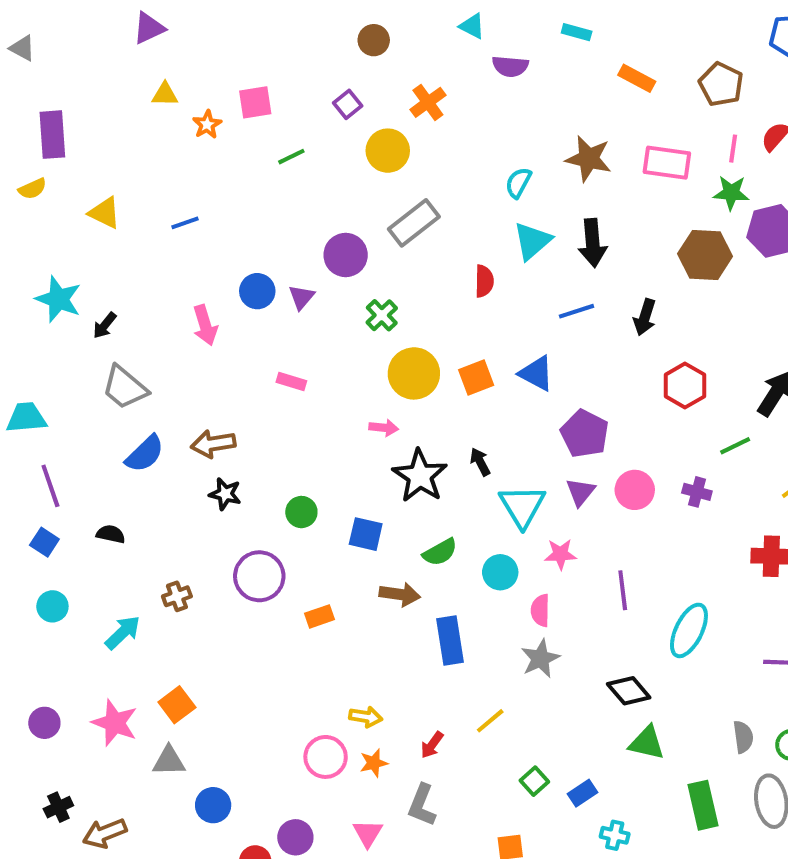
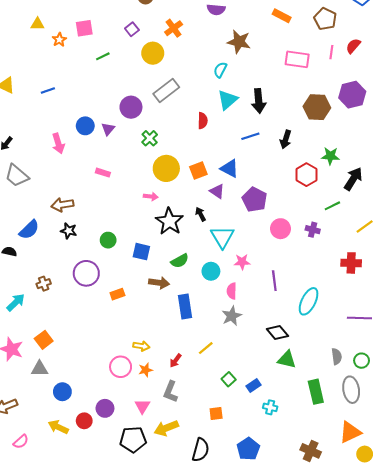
brown star: (589, 159) -> (239, 42), moved
green star: (731, 193) -> (330, 156), moved
blue semicircle: (145, 454) -> (29, 230), moved
purple triangle: (581, 492) -> (217, 191), moved, turned -35

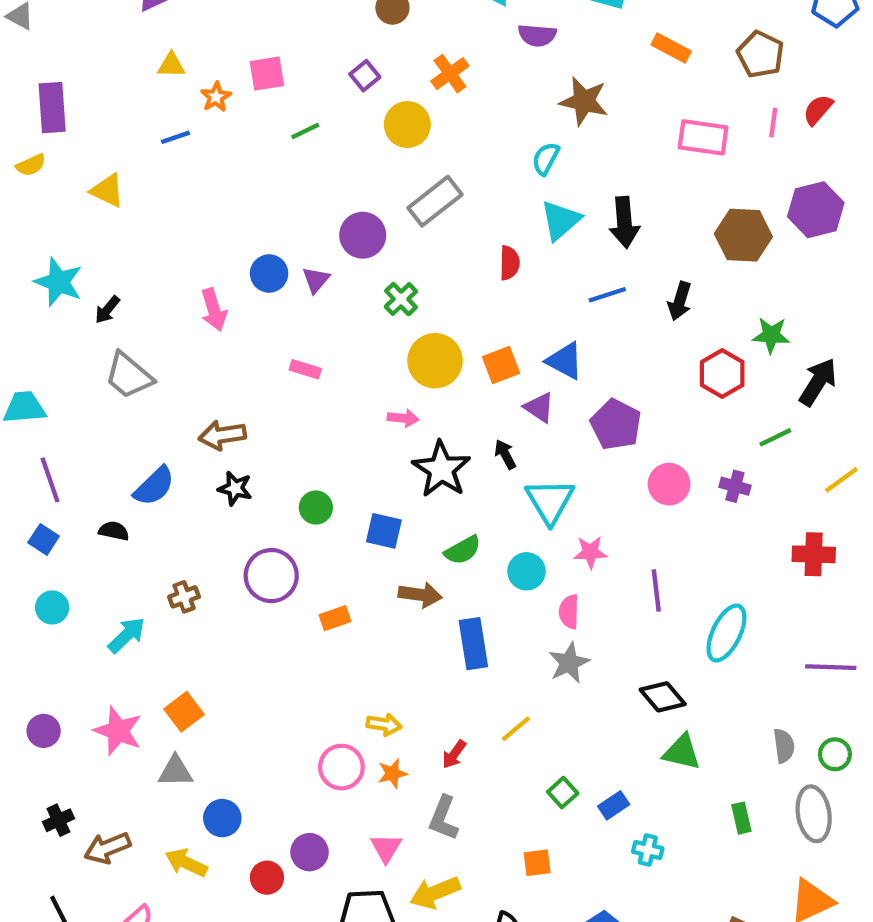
blue line: (48, 91) -> (175, 137), moved
green rectangle: (316, 392) -> (741, 818), size x0.6
yellow arrow: (58, 427) -> (186, 863), moved

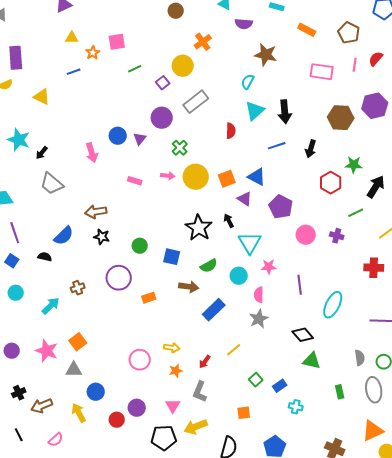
purple square: (365, 76) -> (163, 83), moved
pink arrow: (403, 418) -> (168, 176), moved
blue rectangle: (473, 644) -> (214, 310), turned 55
pink circle: (341, 767) -> (140, 360), moved
yellow arrow: (186, 863) -> (79, 413), turned 36

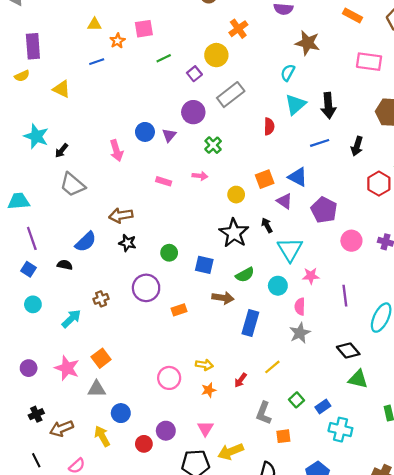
yellow circle: (196, 177) -> (236, 195), moved, size x0.6
blue rectangle: (214, 310) -> (250, 323), turned -30
gray L-shape: (200, 392) -> (264, 413), moved
cyan cross: (296, 407) -> (340, 430), size x1.5

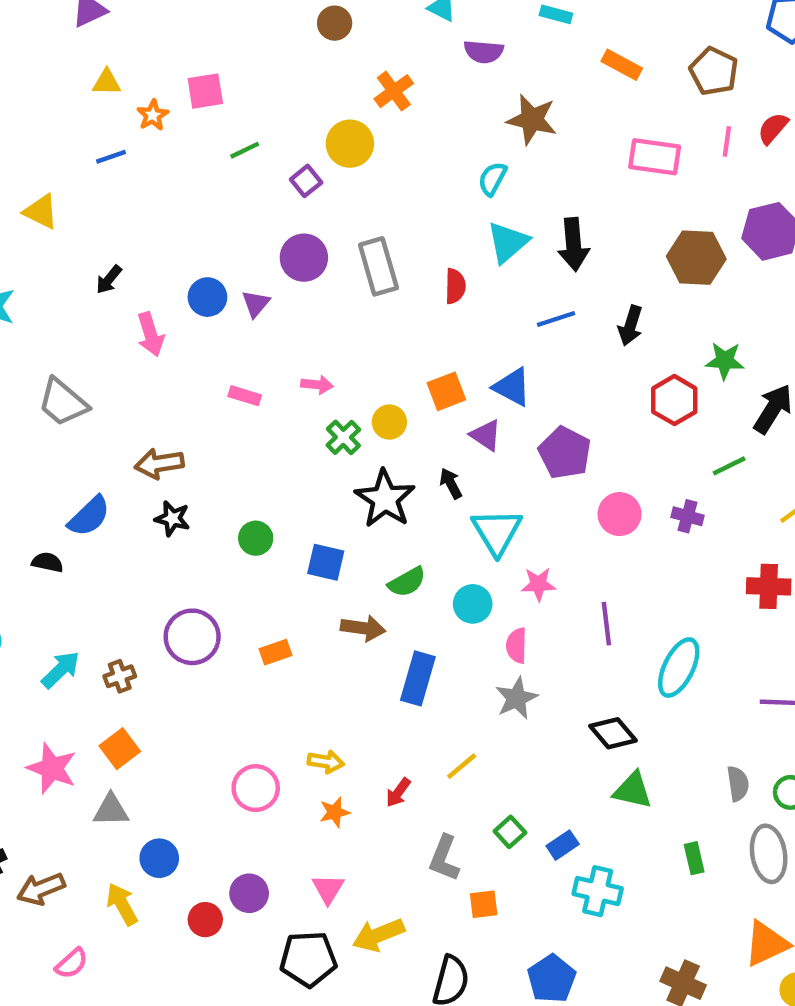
gray rectangle: (231, 95) -> (378, 266), moved, turned -68
green cross: (213, 145) -> (343, 437), moved
black arrow: (62, 151) -> (109, 280), moved
purple circle: (146, 288) -> (192, 637), moved
brown cross: (101, 299) -> (120, 676), moved

